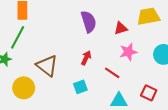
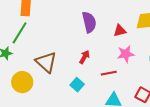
red line: (112, 73) -> (109, 73), turned -49
cyan square: (80, 87) -> (77, 85), turned -32

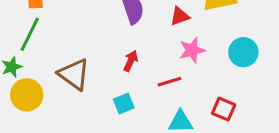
yellow circle: (22, 82) -> (27, 95), moved
cyan square: (77, 85) -> (124, 103), turned 32

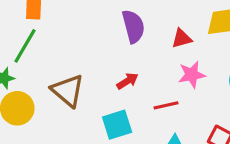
red arrow: (131, 61) -> (127, 81), turned 30
cyan square: (124, 103) -> (117, 125), size x1.4

